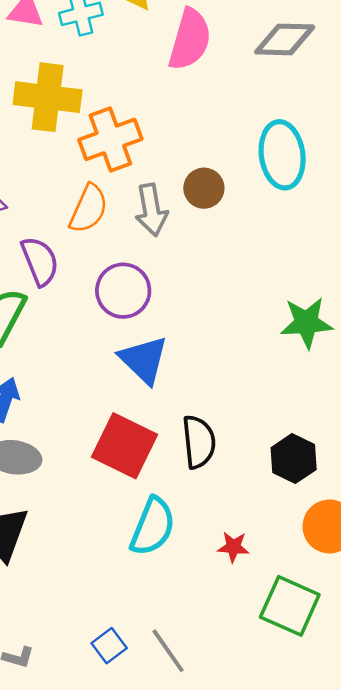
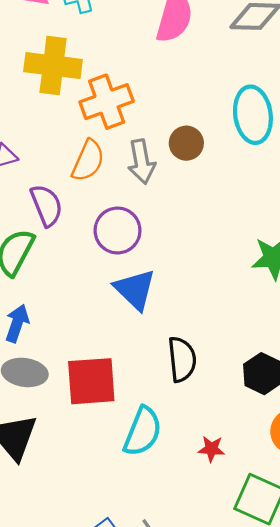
red square: (124, 446) -> (91, 381), moved, turned -30

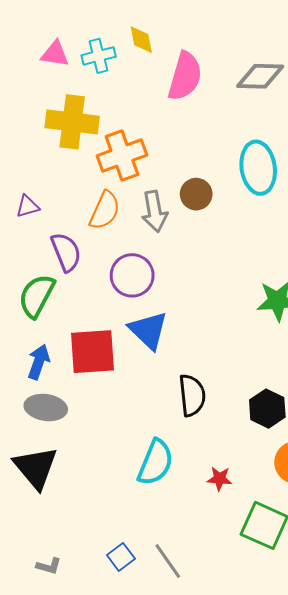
red square: (91, 381) -> (92, 352), moved

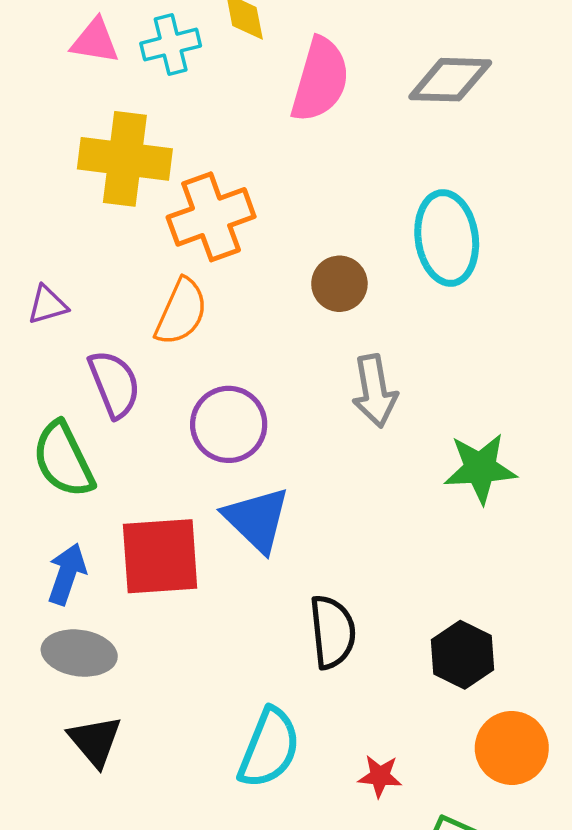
gray arrow: (154, 211) -> (375, 391), moved
green semicircle: (37, 296) -> (63, 460), turned -54
black triangle: (36, 467) -> (95, 741), moved, size x0.7

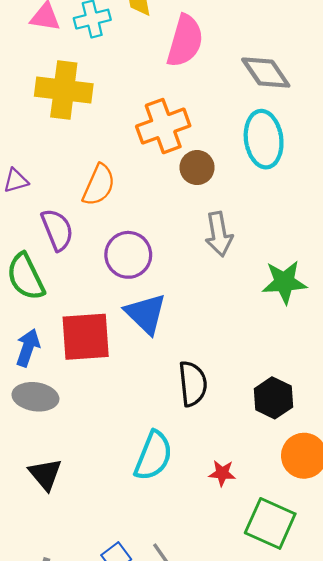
gray diamond: (450, 80) -> (266, 73), moved, turned 54
orange cross: (211, 217) -> (163, 126), moved
black triangle: (95, 741) -> (45, 474), moved

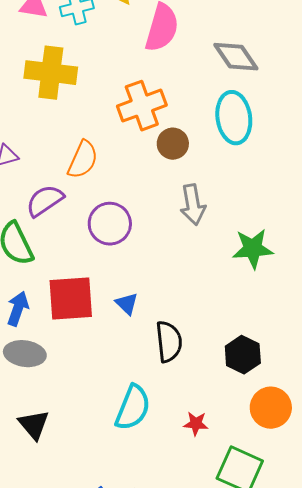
purple semicircle: (57, 230) -> (45, 201), turned -102
blue triangle: (146, 314) -> (127, 304), moved, size x0.6

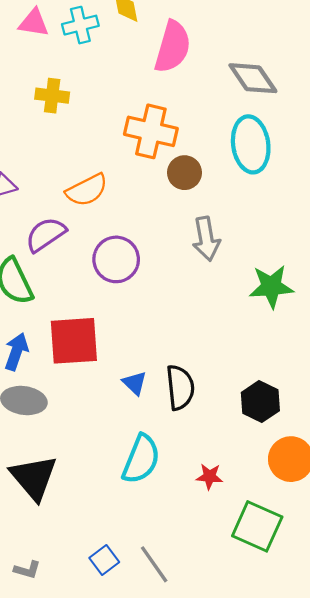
yellow cross: (51, 73) -> (52, 96), size x0.6
orange cross: (142, 106) -> (151, 131), turned 33
orange semicircle: (83, 160) -> (87, 190), turned 39
blue triangle: (127, 304) -> (135, 383), moved
black triangle: (34, 425) -> (34, 478), size x1.4

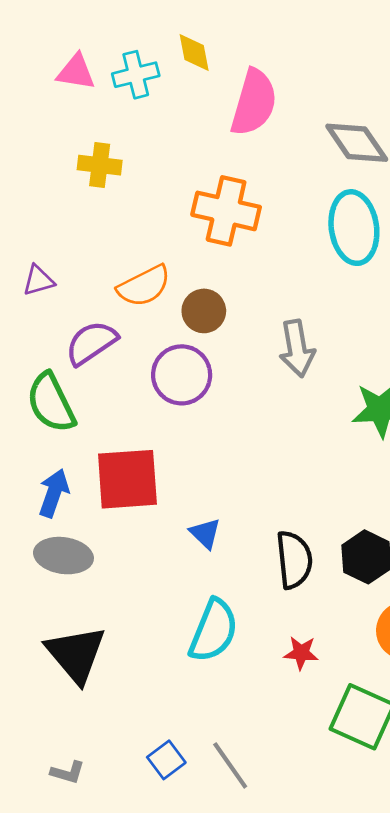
brown circle: (185, 173) -> (204, 311), moved
black semicircle: (180, 387) -> (294, 560), moved

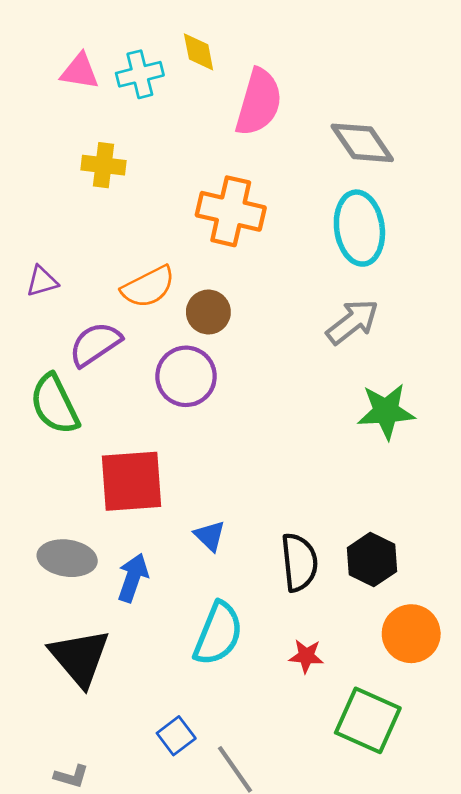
gray arrow: (297, 348) -> (352, 322), moved, turned -118
blue arrow: (54, 493) -> (133, 578), moved
blue square: (166, 760) -> (176, 736), moved

